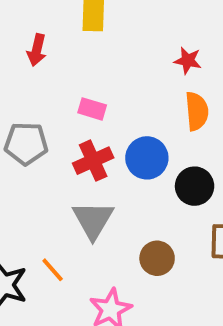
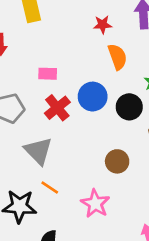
gray triangle: (93, 220) -> (38, 151), moved

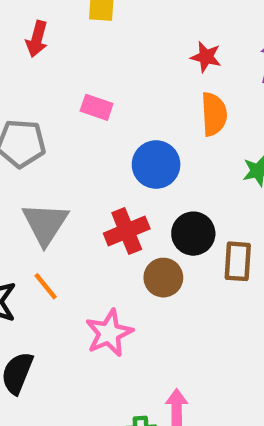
black circle: (129, 107) -> (193, 234), moved
red cross: (57, 108) -> (127, 231), moved

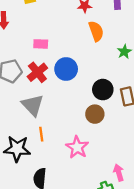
blue circle: (156, 165) -> (66, 69), moved
red cross: (127, 231) -> (37, 72), moved
orange line: (46, 286) -> (41, 134), turned 48

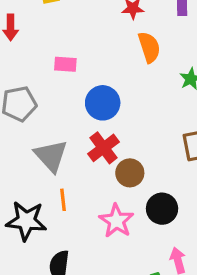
red cross: (37, 72) -> (103, 148), moved
black circle: (103, 90) -> (162, 209), moved
brown circle: (95, 114) -> (130, 173), moved

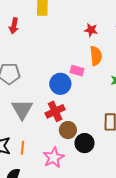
pink rectangle: (65, 64) -> (77, 71), moved
orange line: (63, 200) -> (23, 148), moved
black circle: (162, 209) -> (85, 143), moved

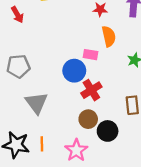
red arrow: (14, 26) -> (17, 15), turned -35
red cross: (55, 111) -> (91, 90), moved

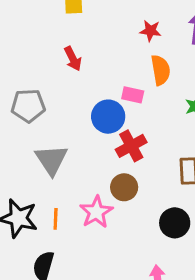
red arrow: (17, 15) -> (73, 59), moved
black circle: (108, 131) -> (175, 223), moved
pink star: (76, 150) -> (96, 212), moved

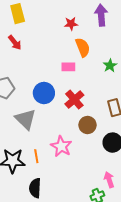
red arrow: (73, 59) -> (15, 43), moved
blue circle: (108, 117) -> (44, 93), moved
brown circle: (124, 187) -> (87, 125), moved

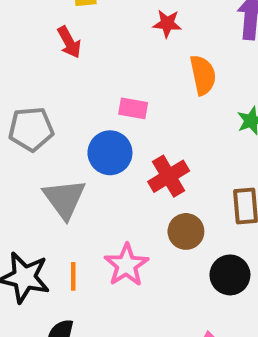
red star: (71, 24) -> (167, 24), moved
pink rectangle: (68, 67) -> (133, 108), moved

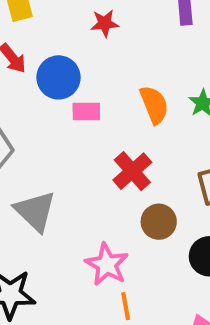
orange semicircle: (203, 75) -> (154, 105), moved
blue circle: (110, 153) -> (59, 77), moved
orange line: (73, 276) -> (126, 306), moved

